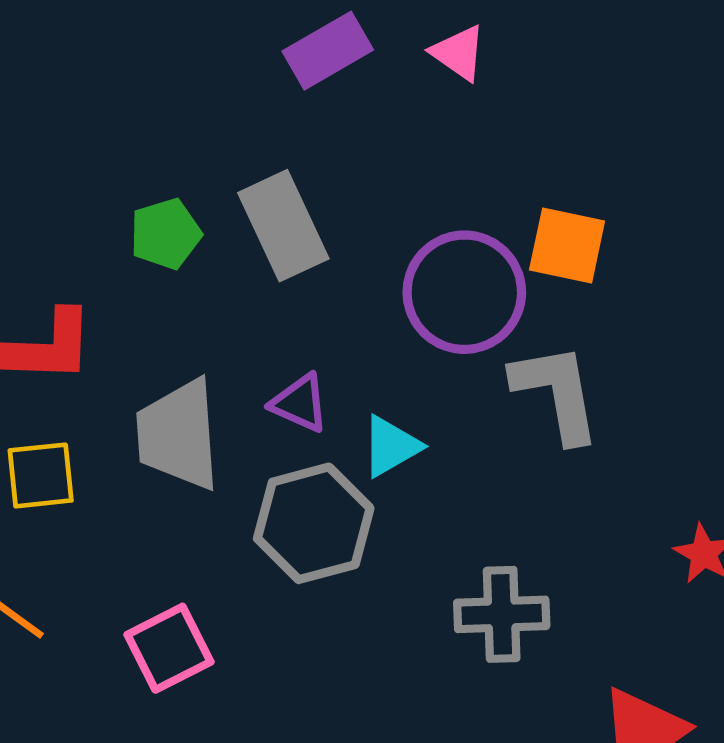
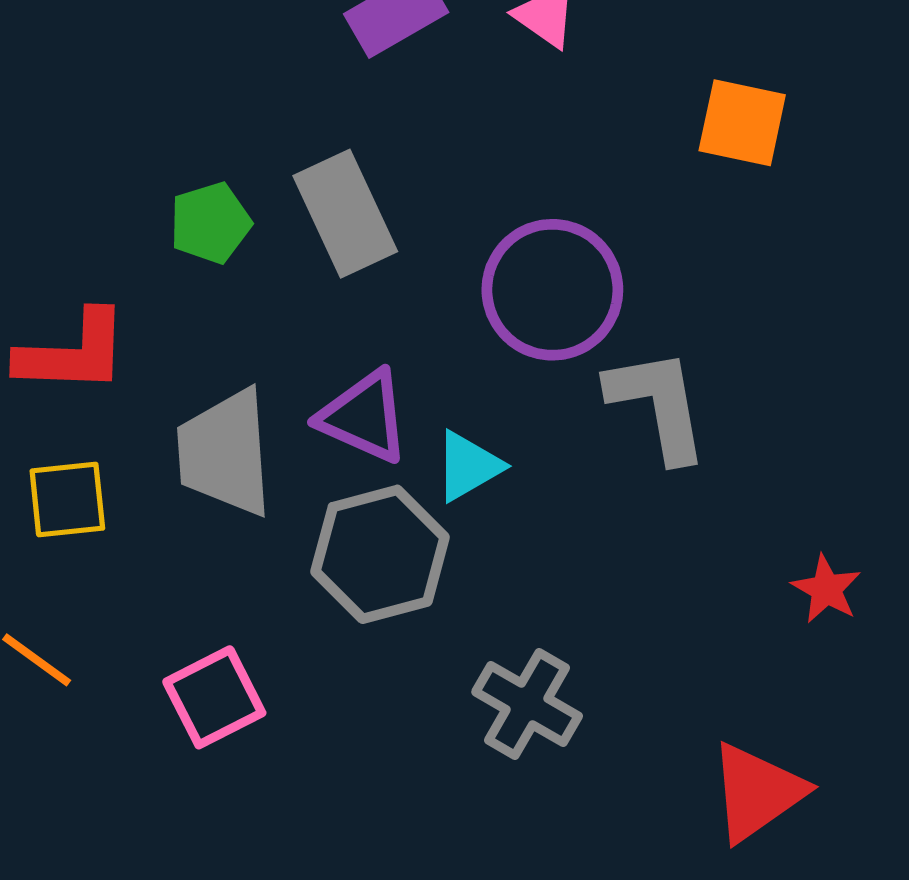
orange square: (567, 246) -> (742, 123), moved
purple triangle: (300, 403) -> (364, 417), size x1.4
gray cross: (502, 614) -> (527, 704), moved, turned 32

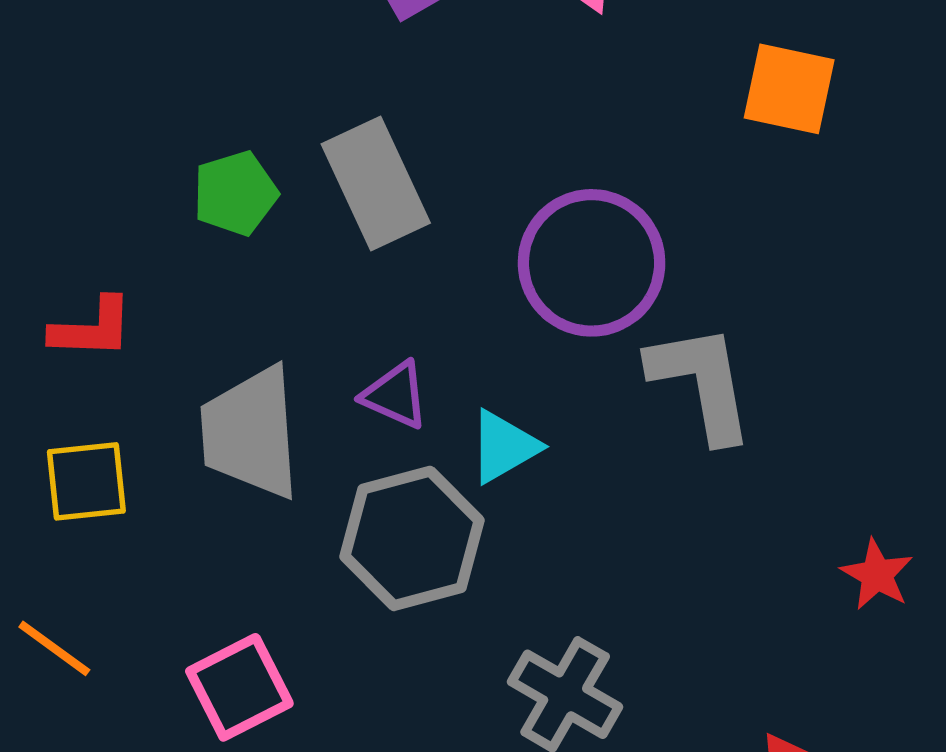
red L-shape: (73, 353) -> (92, 328), size x0.7
purple triangle: (364, 417) -> (395, 395), size x0.7

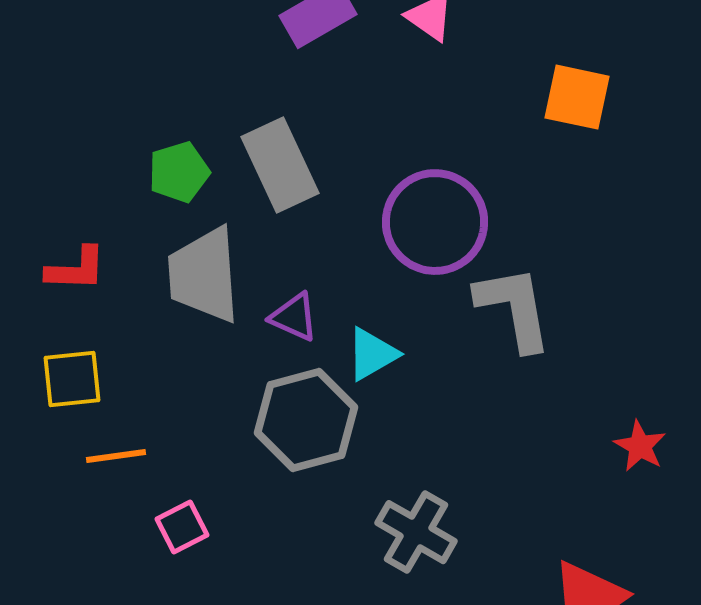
gray trapezoid: (251, 433) -> (204, 275), moved
orange line: (54, 648) -> (116, 456), moved, turned -44
pink square: (239, 687) -> (182, 527), size x0.7

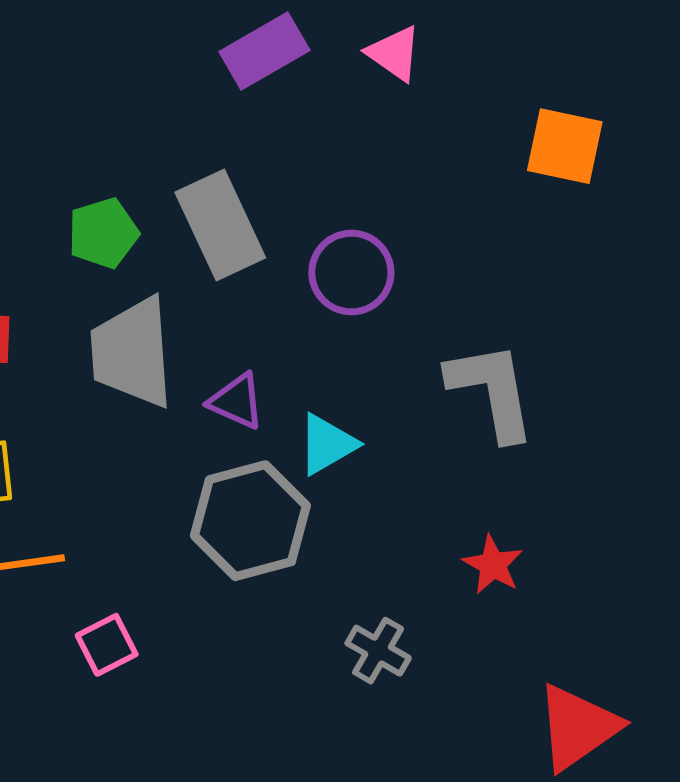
purple circle: (435, 222) -> (351, 273), moved, size x0.7
red star: (640, 446) -> (493, 565), moved
gray cross: (416, 532) -> (378, 651), size x0.7

